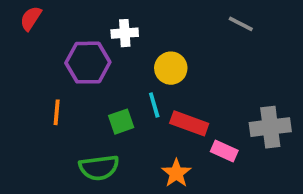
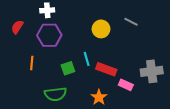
red semicircle: (31, 18) -> (17, 27), moved
gray line: (241, 24) -> (131, 22), moved
white cross: (125, 33) -> (47, 10), moved
yellow circle: (171, 68) -> (101, 29), moved

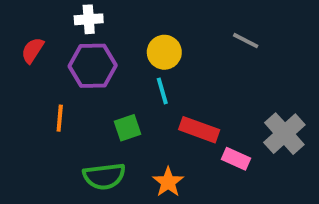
yellow circle: (101, 29) -> (164, 52), moved
cyan line: (87, 59) -> (162, 91), moved
gray cross: (152, 71) -> (284, 134), turned -35
orange star: (99, 97) -> (168, 182), moved

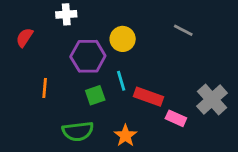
purple hexagon: (93, 66) -> (88, 56), moved
cyan line: (162, 91) -> (121, 81), moved

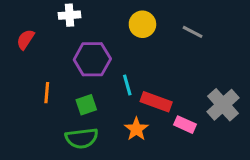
yellow circle: (123, 39) -> (142, 24), moved
green square: (95, 95) -> (86, 105), moved
orange star: (125, 136) -> (136, 129), moved

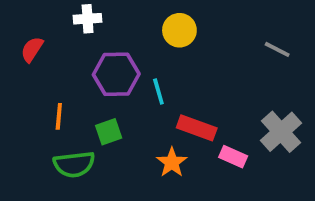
gray line: (193, 32) -> (277, 49), moved
cyan line: (127, 85) -> (158, 92), moved
green semicircle: (82, 138) -> (74, 164), moved

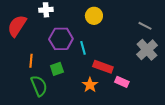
red semicircle: (32, 49) -> (17, 26), size x1.6
gray cross: (281, 132) -> (147, 50), moved
green semicircle: (74, 164) -> (39, 86), turned -105

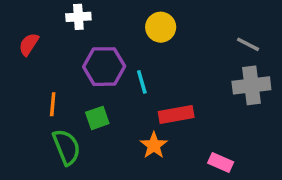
red semicircle: (17, 26) -> (29, 44), size x0.6
gray cross: (147, 50) -> (251, 85), turned 35
red rectangle: (103, 67) -> (176, 115), turned -30
pink rectangle: (122, 82) -> (221, 162), moved

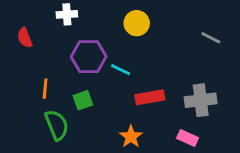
red semicircle: (29, 44) -> (25, 38), turned -54
cyan line: (142, 82) -> (121, 70), turned -48
gray cross: (251, 85) -> (201, 100), moved
orange star: (154, 145) -> (131, 137), moved

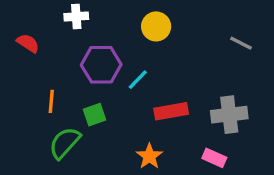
red semicircle: (25, 38) -> (28, 43), turned 144
cyan line: (121, 70) -> (138, 80), turned -72
green semicircle: (57, 125) -> (65, 143), turned -116

